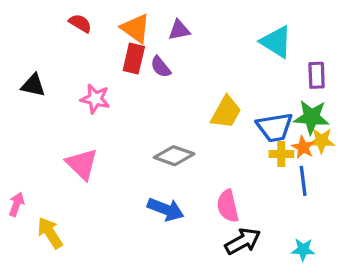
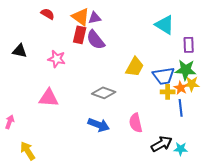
purple triangle: (179, 30) -> (95, 18), moved
purple semicircle: (161, 67) -> (96, 40), size x1.5
pink triangle: (82, 164) -> (49, 98), turned -40
yellow arrow: (50, 233) -> (28, 151), moved
black arrow: (243, 241) -> (162, 144), moved

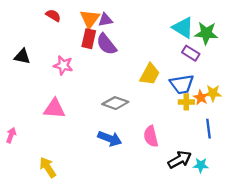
orange triangle: (81, 17) -> (90, 19), turned 30
purple rectangle: (189, 45) -> (191, 53), moved, turned -56
green star: (186, 70) -> (206, 33), moved
blue line: (181, 108) -> (209, 129), moved
yellow arrow: (28, 151) -> (48, 167), moved

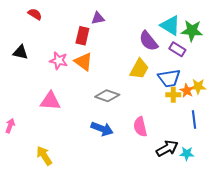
red semicircle: (53, 15) -> (35, 14), moved
orange triangle: (90, 19) -> (83, 62), moved, turned -30
purple semicircle: (106, 44) -> (149, 41), moved

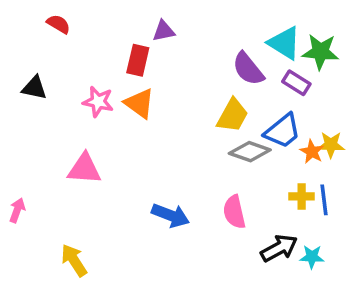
blue trapezoid: (169, 78) -> (283, 131), turned -30
yellow cross: (173, 95) -> (302, 196), moved
gray diamond: (107, 96) -> (250, 152), moved

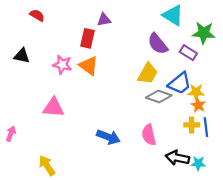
cyan triangle: (284, 43) -> (173, 15), moved
yellow star: (331, 145) -> (196, 92), moved
orange star: (312, 152) -> (198, 105), moved
black arrow: (279, 248) -> (177, 158), turned -140

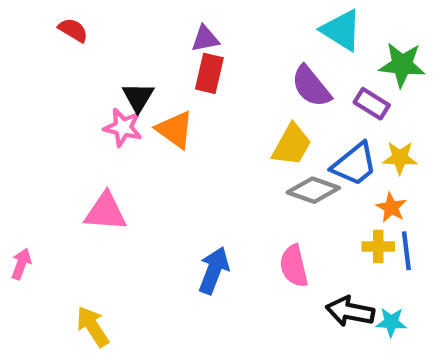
red rectangle: (88, 38) -> (209, 73), moved
black triangle: (22, 56) -> (138, 97), moved, turned 49
yellow star: (196, 92) -> (400, 158), moved
blue arrow: (108, 137) -> (214, 270), turned -90

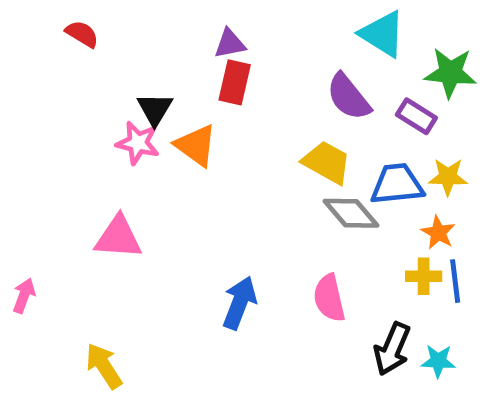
yellow trapezoid: (292, 145) -> (327, 162), turned -90
blue trapezoid: (354, 164) -> (397, 184), turned -147
gray diamond: (313, 190) -> (351, 213), turned 30
black arrow: (350, 311) -> (392, 349), turned -78

